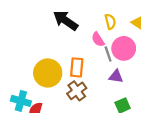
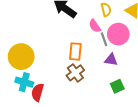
yellow circle: (48, 73) -> (21, 57), moved

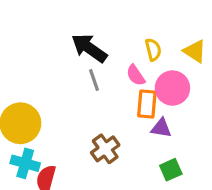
gray line: (104, 39) -> (94, 80), moved
orange rectangle: (75, 51) -> (147, 104), moved

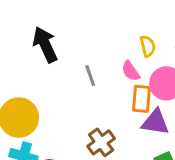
black arrow: (89, 48) -> (45, 45), moved, turned 30
purple triangle: (161, 128) -> (155, 122), size x1.4

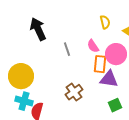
yellow semicircle: (148, 46) -> (105, 22), moved

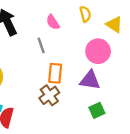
pink semicircle: (93, 46) -> (53, 22), moved
orange rectangle: (100, 64) -> (55, 73), moved

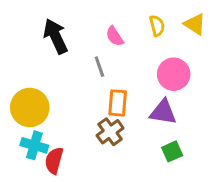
yellow triangle: (114, 25) -> (195, 24), moved

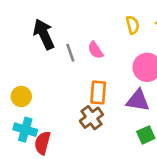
pink semicircle: (115, 36) -> (95, 50), moved
gray line: (99, 67) -> (70, 53), moved
yellow circle: (30, 107) -> (21, 96), size x0.6

